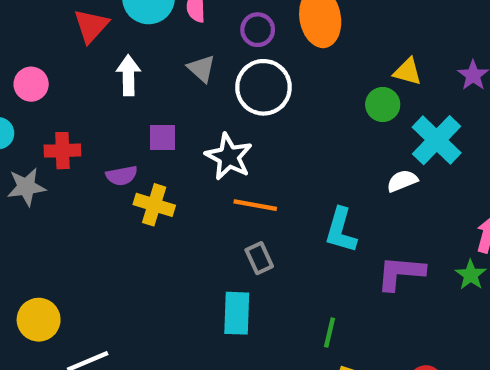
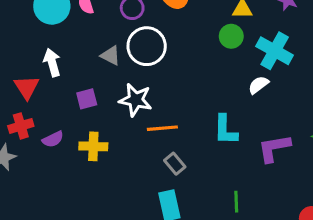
red triangle: (91, 26) -> (27, 87), moved
gray triangle: (201, 69) -> (111, 56), moved
purple semicircle: (122, 176) -> (53, 139), moved

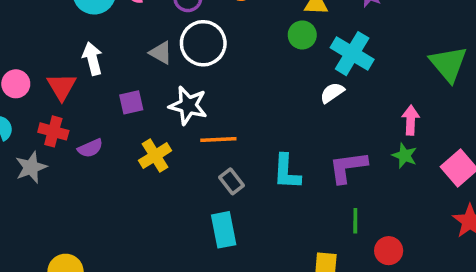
red cross: (21, 126) -> (53, 131), turned 30
cyan L-shape: (225, 130) -> (287, 172), moved
yellow cross: (93, 146) -> (155, 156), moved, turned -36
green line: (236, 202) -> (355, 221), moved

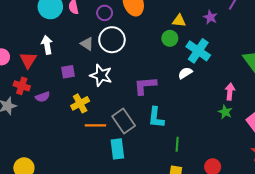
orange line: (218, 139) -> (95, 125), moved
purple L-shape: (348, 167) -> (145, 86), moved
gray rectangle: (231, 181) -> (124, 121), size x1.6
green line: (355, 221) -> (177, 144), moved

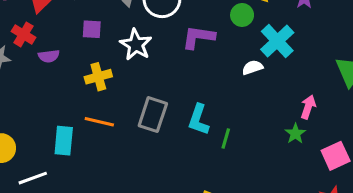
purple L-shape: (145, 86) -> (198, 37), moved
gray rectangle: (124, 121) -> (153, 115), turned 40
orange line: (95, 125) -> (99, 122), moved
green line: (177, 144) -> (226, 139), moved
cyan rectangle: (117, 149) -> (64, 141), moved

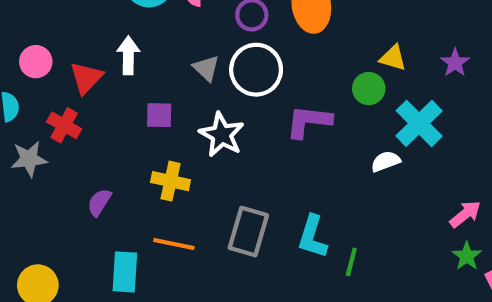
purple semicircle: (49, 56) -> (99, 202), moved, turned 132
yellow cross: (98, 77) -> (171, 181), turned 30
pink arrow: (308, 107) -> (465, 214), turned 35
green star: (295, 134) -> (467, 256), moved

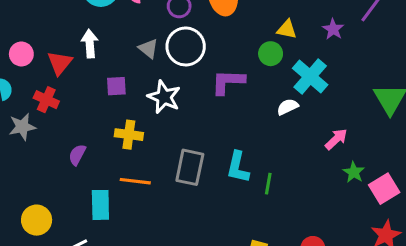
pink arrow: (465, 214) -> (336, 139), moved

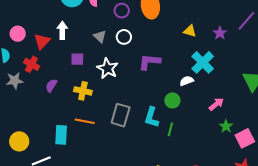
white circle: (186, 46) -> (124, 37), size x0.6
green circle: (271, 54) -> (172, 100), moved
purple semicircle: (77, 155) -> (51, 86), moved

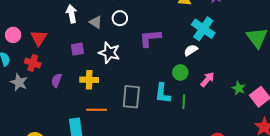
white arrow: (62, 30) -> (72, 14), moved
gray star: (15, 81) -> (19, 82), turned -30
pink arrow: (216, 104) -> (207, 79), moved

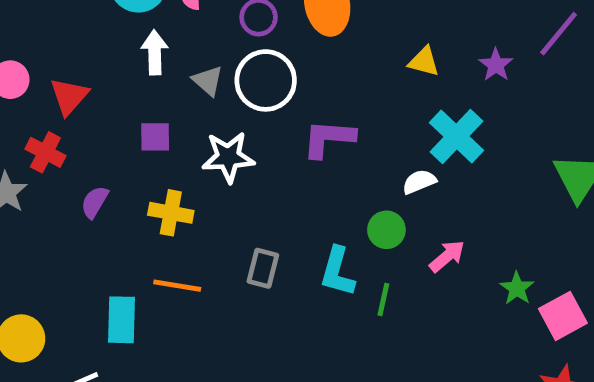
white circle: (120, 18) -> (266, 80), size x1.6
white star: (109, 53) -> (228, 157), turned -30
gray rectangle: (131, 97) -> (263, 268), size x0.7

